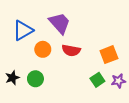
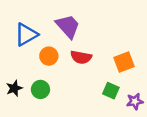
green square: (97, 80) -> (111, 91), turned -32
purple star: (118, 81) -> (135, 101), moved

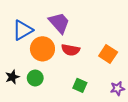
orange circle: (49, 56) -> (42, 49), size x1.5
orange square: (124, 62) -> (108, 54), turned -36
green square: (111, 91) -> (80, 85), moved

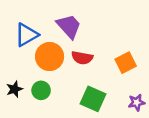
orange square: (108, 54) -> (126, 63), turned 30
green square: (80, 85) -> (93, 99), size x1.5

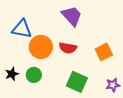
purple trapezoid: (69, 26) -> (72, 16), moved
blue triangle: (27, 35) -> (22, 29), turned 40

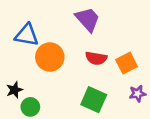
red semicircle: (68, 48) -> (96, 58), moved
green circle: (34, 75) -> (30, 107), moved
purple star: (113, 85) -> (138, 94), moved

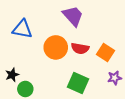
orange circle: (50, 57) -> (56, 47), moved
orange square: (127, 63) -> (105, 52), turned -30

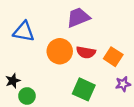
purple trapezoid: (73, 16) -> (78, 17), turned -70

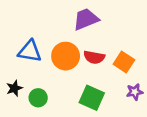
blue triangle: (24, 32) -> (30, 51), moved
green circle: (27, 96) -> (38, 98), moved

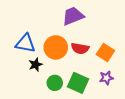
black star: (14, 88) -> (35, 65), moved
purple star: (135, 92) -> (106, 78), moved
green circle: (38, 98) -> (55, 83), moved

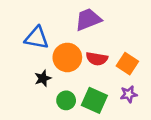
blue triangle: (25, 43) -> (37, 38), moved

